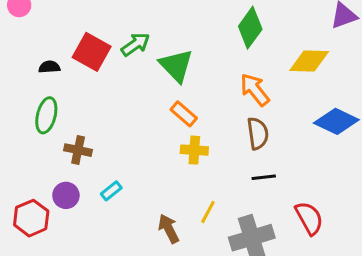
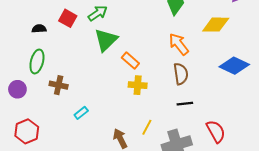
red square: (92, 52) -> (68, 18), size x0.7
green triangle: (176, 65) -> (106, 40), moved, turned 30
purple circle: (66, 195) -> (17, 89), moved

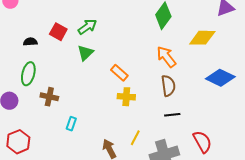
green triangle: (106, 40) -> (85, 53), moved, size x0.7
cyan rectangle: (81, 113) -> (71, 124), turned -32

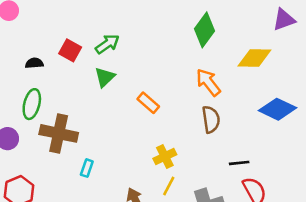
brown cross: (49, 97) -> (59, 133), size x1.6
yellow cross: (126, 97) -> (165, 157), moved, turned -30
black line: (172, 115) -> (239, 163), moved

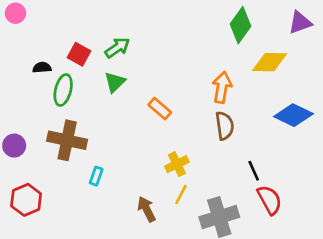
green diamond: (205, 30) -> (240, 25), moved
orange arrow: (208, 82) -> (222, 87), turned 48
green ellipse: (32, 104) -> (63, 90), moved
black line: (239, 163) -> (254, 171), turned 72

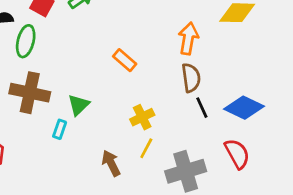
green triangle: (115, 82) -> (79, 105), moved
blue diamond: (293, 115) -> (244, 108), moved
black line: (254, 171) -> (202, 108), moved

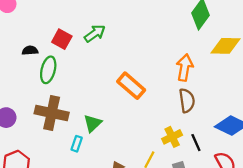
orange rectangle: (125, 60) -> (131, 86), size x1.4
black line: (202, 108) -> (196, 143), moved
yellow cross: (142, 117) -> (172, 137), moved

